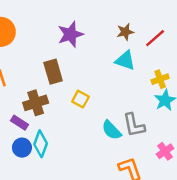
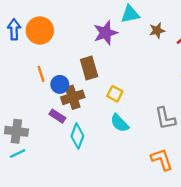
cyan triangle: (125, 60) -> (130, 14), moved, turned -30
cyan semicircle: (112, 130) -> (120, 123), moved
blue circle: (22, 148) -> (60, 84), moved

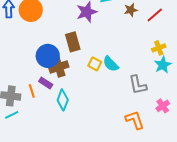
orange line: (41, 74) -> (32, 91), moved
blue circle: (60, 84) -> (48, 56), size x1.5
cyan semicircle: (120, 123) -> (111, 64), moved

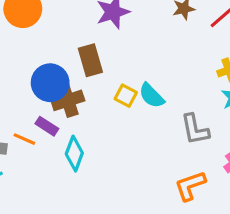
orange line: (32, 91) -> (24, 139), turned -48
orange L-shape: (135, 120) -> (190, 186), turned -90

